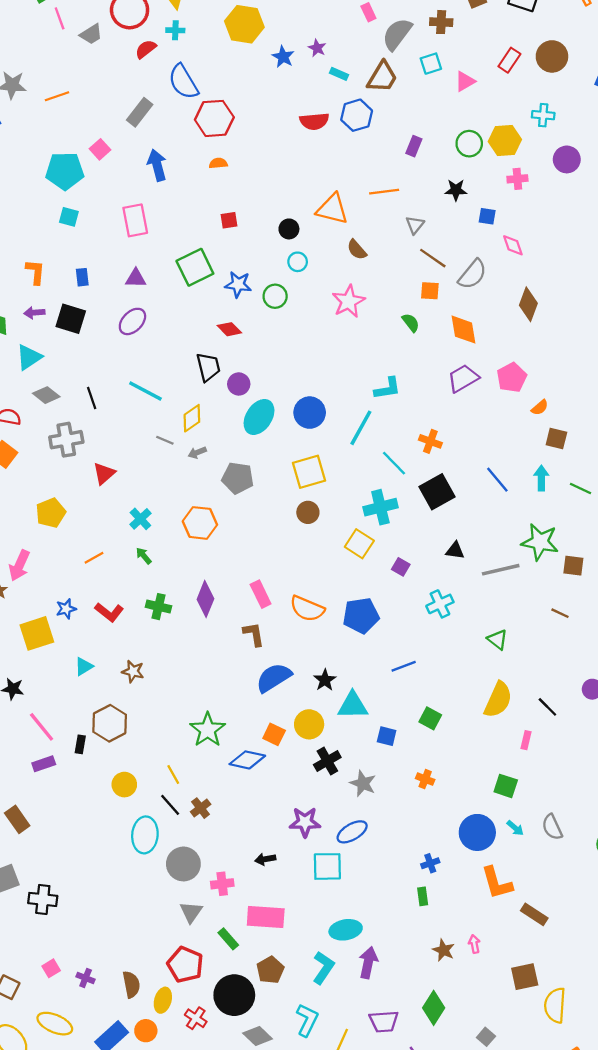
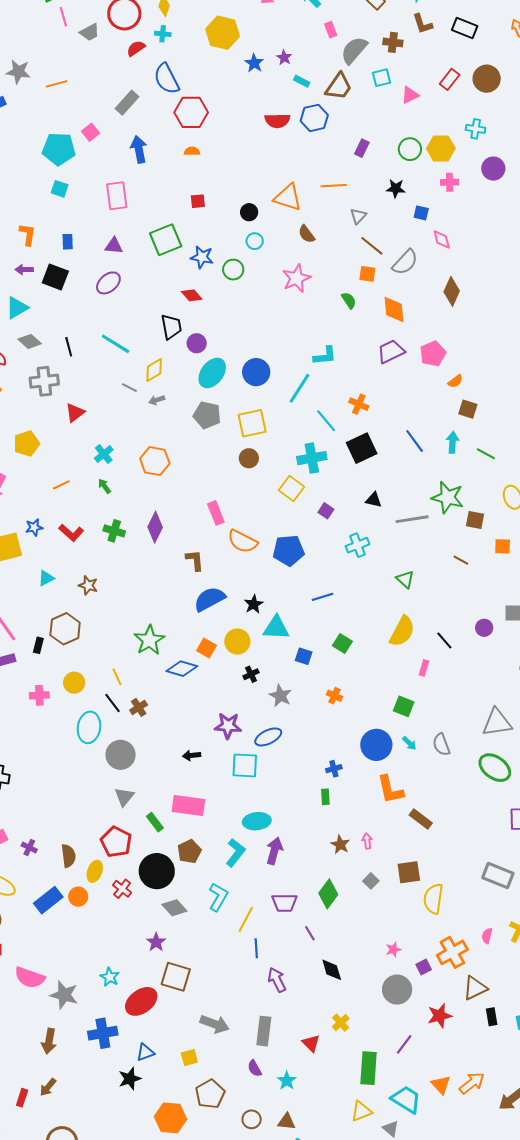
gray pentagon: (238, 478) -> (207, 415), moved
pink rectangle: (261, 594) -> (216, 513), moved
black cross: (327, 761) -> (251, 674), size x0.7
pink cross: (222, 884) -> (39, 695), moved
gray square: (486, 1037) -> (371, 881), moved

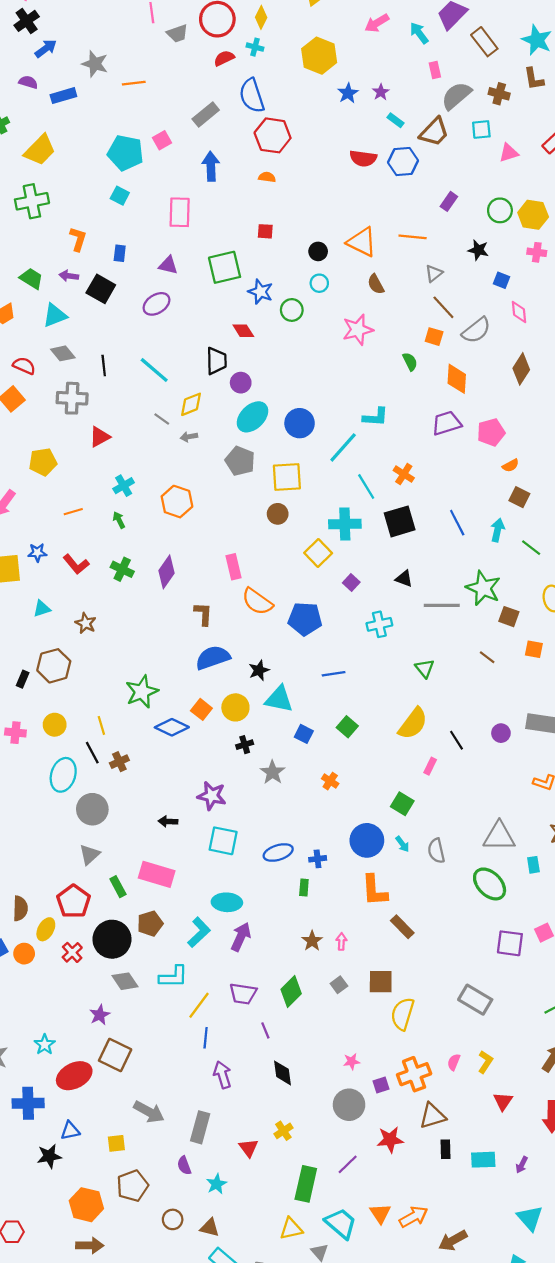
blue ellipse: (268, 737) -> (278, 853), moved
cyan L-shape: (218, 897) -> (173, 977), turned 52

